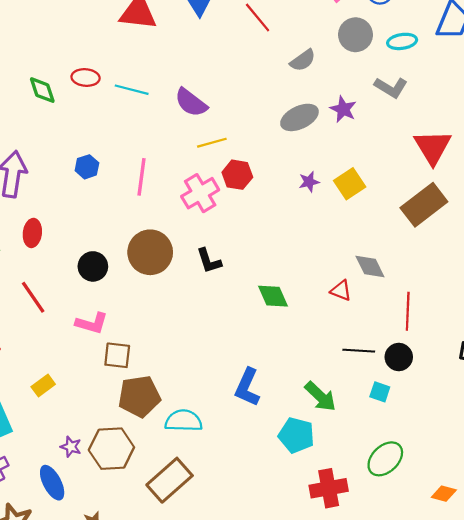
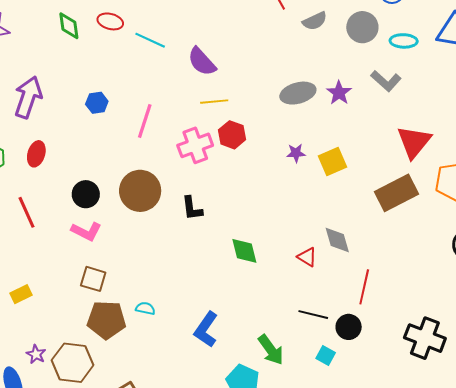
gray semicircle: (303, 60) -> (315, 21), moved
pink L-shape: (92, 323) -> (86, 231), moved
cyan semicircle: (184, 421) -> (145, 308), moved, size x0.6

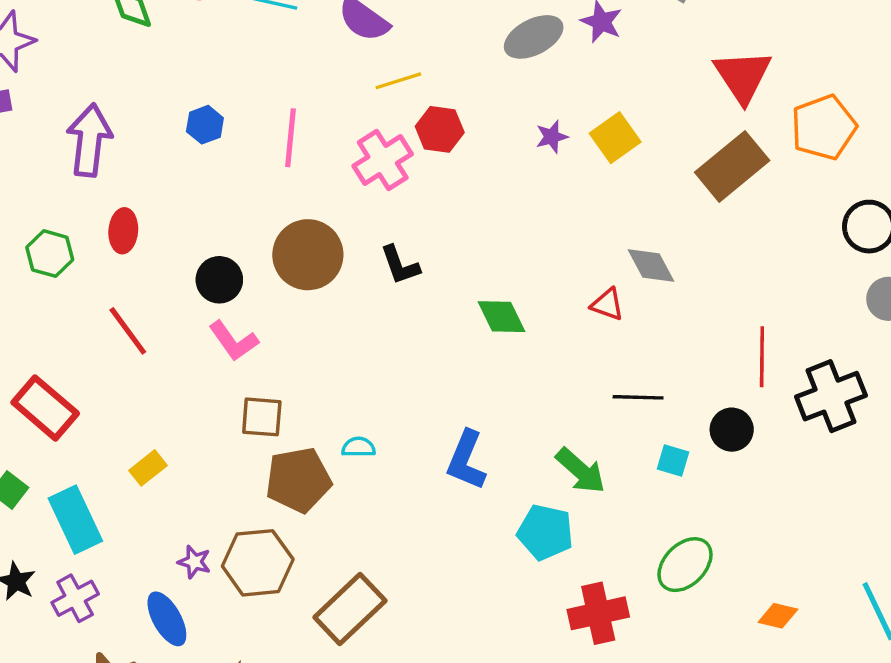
pink L-shape: (86, 231) -> (233, 341), turned 40
red line: (364, 287) -> (762, 357), moved
black circle: (349, 327) -> (732, 430), moved
black cross: (425, 338) -> (831, 396), turned -30

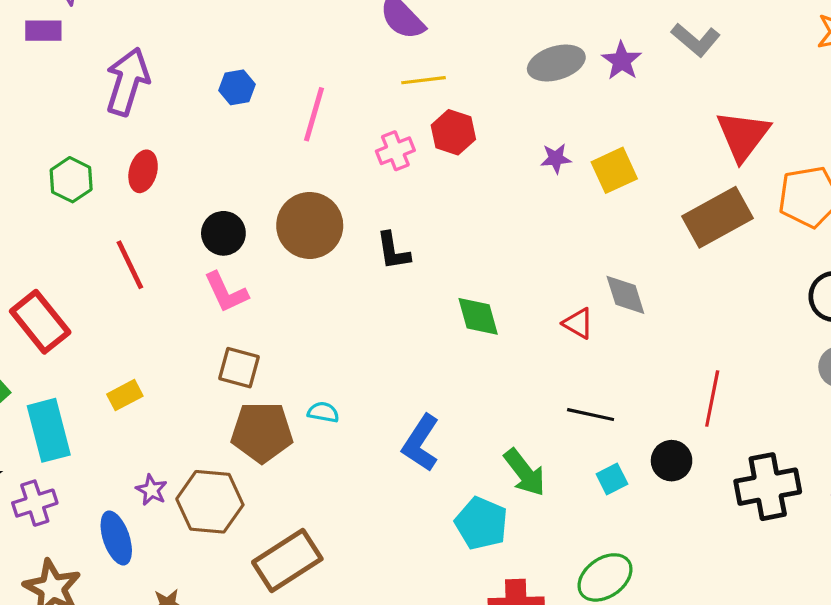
pink cross: (383, 160) -> (395, 151), size x0.7
black cross: (831, 396) -> (768, 487), moved
cyan square: (673, 460) -> (612, 479), turned 36

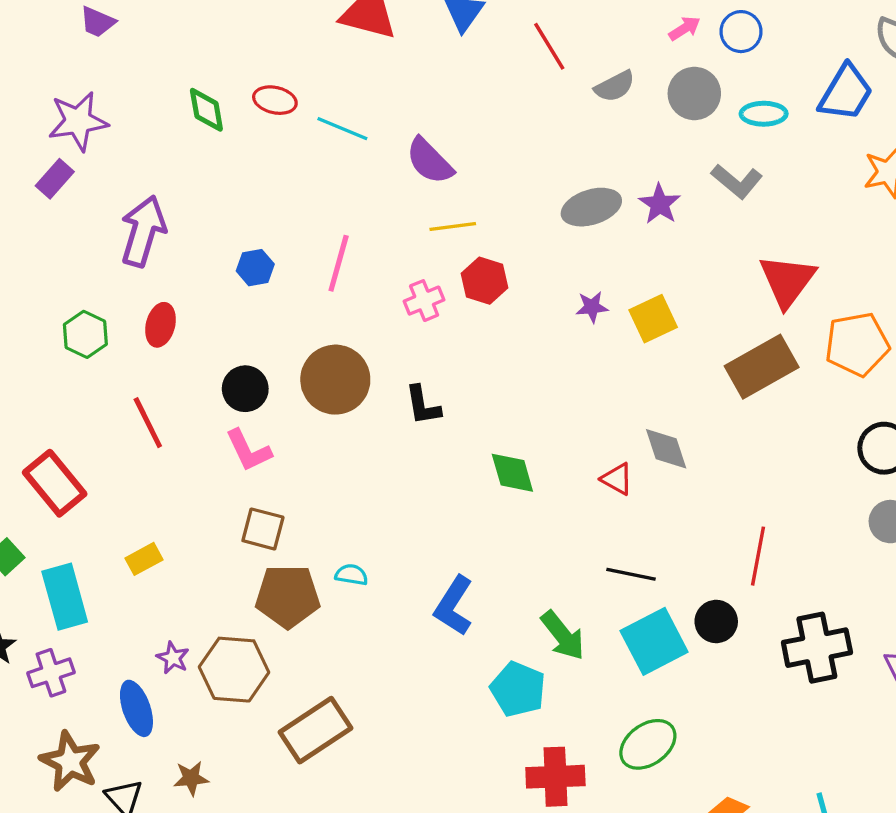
purple rectangle: (43, 31) -> (55, 179), turned -48
blue hexagon: (237, 87) -> (255, 268), moved
cyan square: (612, 479) -> (654, 641), size x2.0

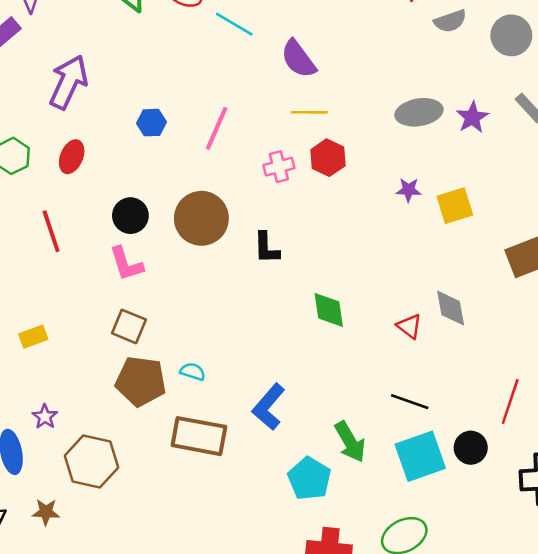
brown hexagon: (234, 670) -> (91, 462), moved
brown rectangle: (316, 730) -> (199, 436), moved, turned 36

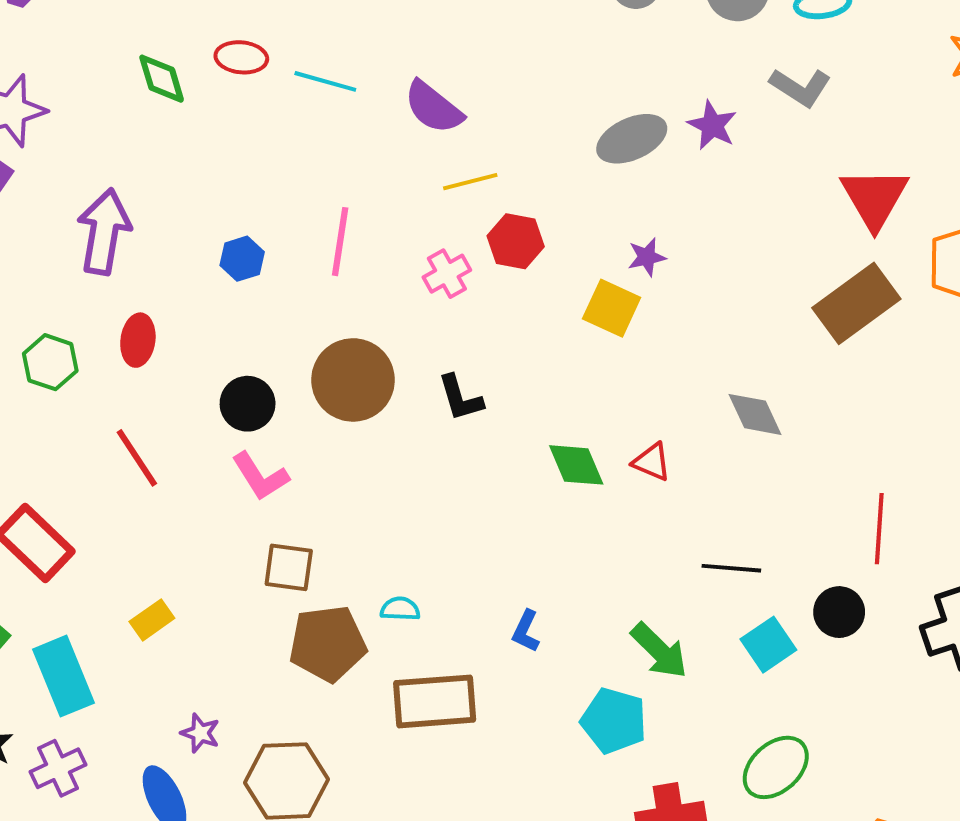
yellow square: (455, 206) -> (612, 308), moved, turned -33
red triangle: (409, 326) -> (652, 462), moved
blue L-shape: (269, 407) -> (526, 631), size x0.6
cyan square: (420, 456) -> (768, 645), size x0.7

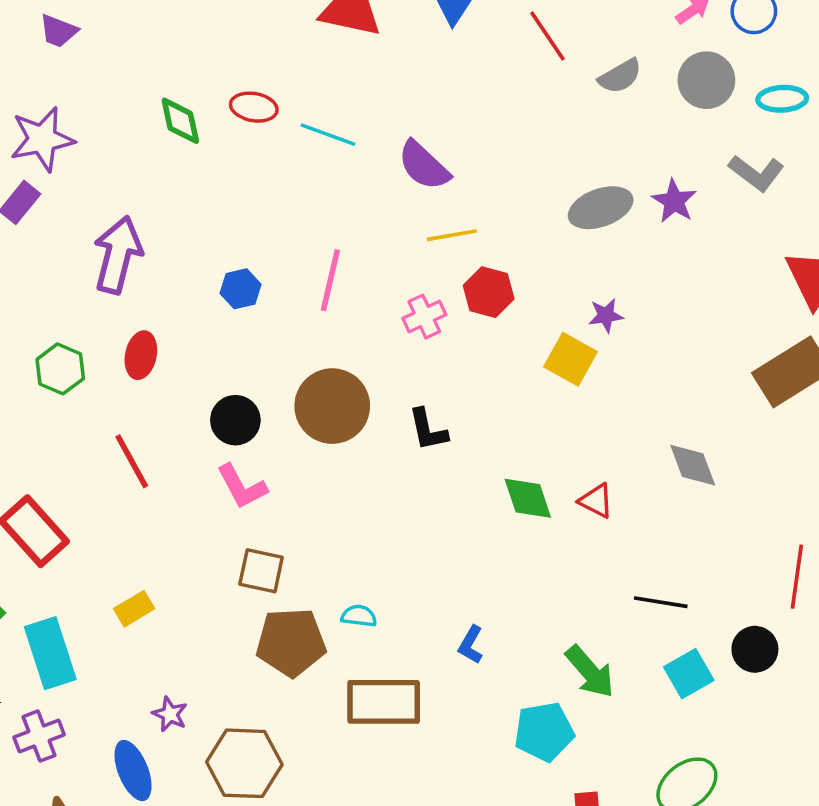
cyan pentagon: (614, 721) -> (544, 732), turned -30

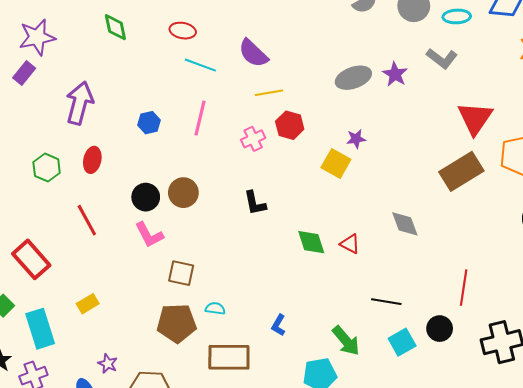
red ellipse: (254, 107) -> (183, 31), moved
cyan line: (328, 135) -> (200, 65), moved
brown circle: (332, 406) -> (183, 193), moved, size x0.7
brown square: (261, 571) -> (181, 273), moved

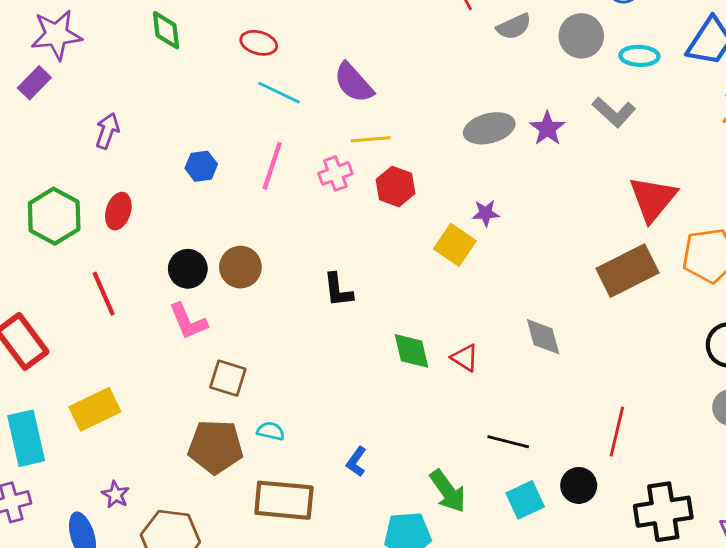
purple arrow: (80, 103) -> (107, 131), size x0.6
pink cross: (253, 139) -> (335, 173), moved
green hexagon: (47, 168) -> (54, 216), size x1.4
yellow rectangle: (88, 304) -> (95, 409), size x1.6

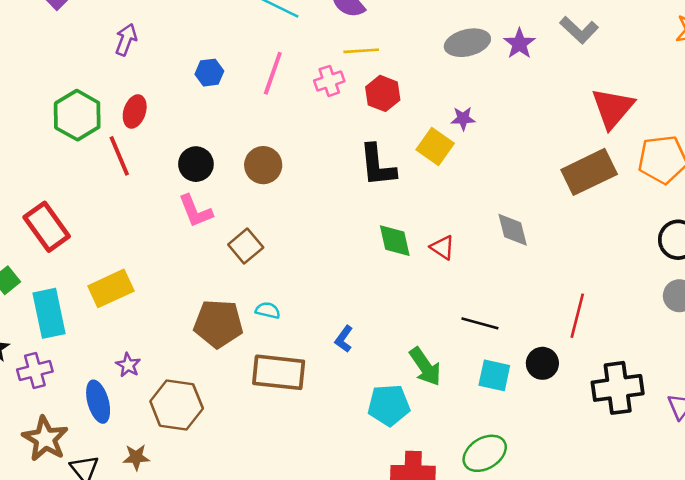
brown circle: (240, 267) -> (263, 165), moved
black L-shape: (338, 290) -> (377, 165), moved, size x1.4
red line: (104, 294) -> (119, 156), moved
brown square: (228, 378) -> (246, 246), moved, turned 32
cyan square: (525, 500) -> (494, 375), turned 36

